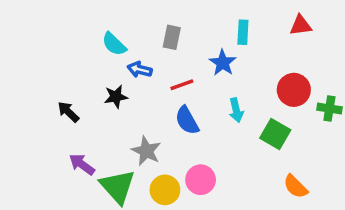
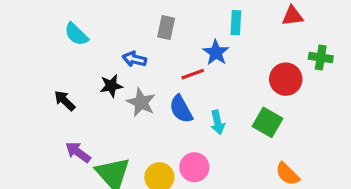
cyan semicircle: (114, 44) -> (76, 34), moved
red line: (182, 85) -> (193, 74), moved
green cross: (329, 109) -> (321, 58), moved
cyan arrow: (236, 110) -> (218, 122), moved
gray star: (146, 151) -> (141, 102), moved

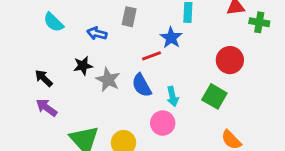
green cross: (321, 58) -> (259, 22), moved
blue arrow: (134, 59) -> (97, 33), moved
purple arrow: (78, 152) -> (47, 108), moved
pink circle: (194, 167) -> (163, 123), moved

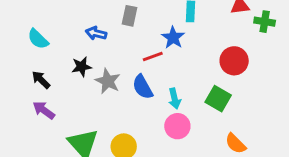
cyan semicircle: (54, 22) -> (38, 39), moved
pink circle: (163, 123) -> (177, 126), moved

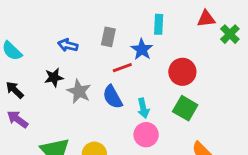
gray rectangle: (129, 16) -> (108, 37), moved
green cross: (265, 22) -> (230, 34), turned 36
red circle: (234, 61) -> (182, 72), moved

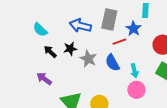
gray rectangle: (108, 37) -> (109, 20), size x1.5
blue arrow: (68, 45) -> (80, 26), size x1.5
black arrow: (15, 90) -> (50, 52), moved

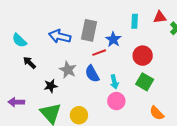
cyan rectangle: (145, 11) -> (135, 21), moved
black star: (70, 49) -> (51, 86), moved
purple arrow: (44, 79) -> (16, 102), moved, turned -35

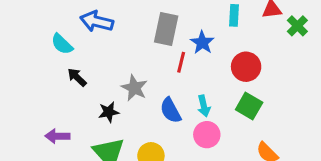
blue arrow: (60, 36) -> (97, 21), moved
red line: (99, 53) -> (181, 62), turned -56
blue semicircle: (92, 74) -> (171, 110), moved

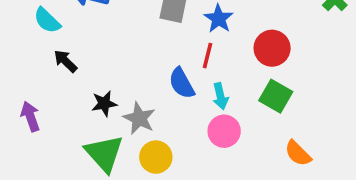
red line: (181, 62) -> (207, 56), moved
gray star: (134, 88) -> (139, 118), moved
blue semicircle: (171, 110) -> (182, 83), moved
purple arrow: (57, 136) -> (30, 116), moved, turned 70

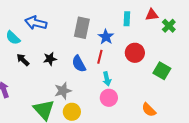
blue semicircle: (182, 83) -> (79, 64), moved
green square: (276, 96) -> (162, 71), moved
black star: (104, 104) -> (50, 59), moved
gray star: (139, 118) -> (63, 91), turned 30

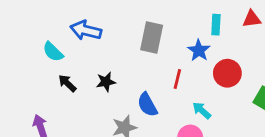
blue star: (106, 37) -> (199, 50), moved
blue semicircle: (79, 64) -> (147, 105), moved
cyan arrow: (107, 79) -> (202, 110), moved, turned 144

